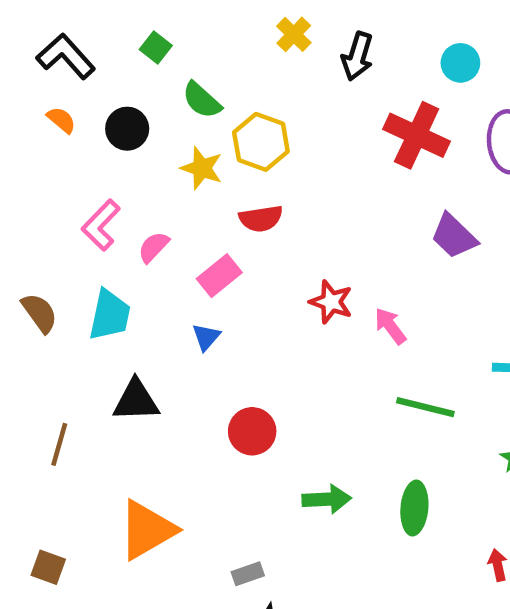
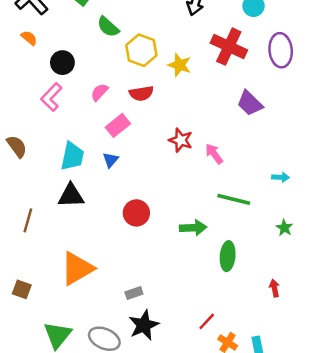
black circle: (127, 129) -> (62, 63), moved
yellow star: (202, 168) -> (180, 65), moved
pink semicircle: (153, 247) -> (99, 92), moved
cyan trapezoid: (110, 315) -> (72, 156), moved
green arrow: (327, 499) -> (193, 228), moved

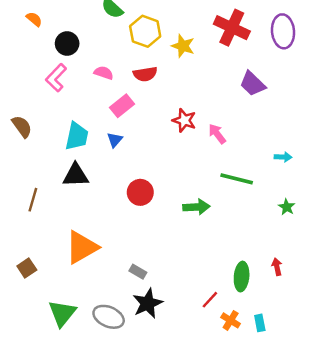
pink semicircle: (99, 92) -> (104, 73), turned 66
green ellipse: (228, 256) -> (242, 277), moved
brown square: (22, 289) -> (27, 268), turned 36
gray rectangle: (134, 293) -> (138, 272), turned 49

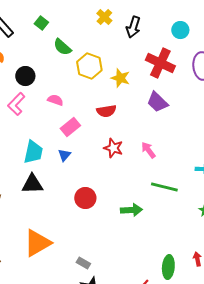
red semicircle: (145, 74) -> (106, 111), moved
purple trapezoid: (253, 84) -> (157, 102), moved
red star: (184, 120) -> (113, 148), moved

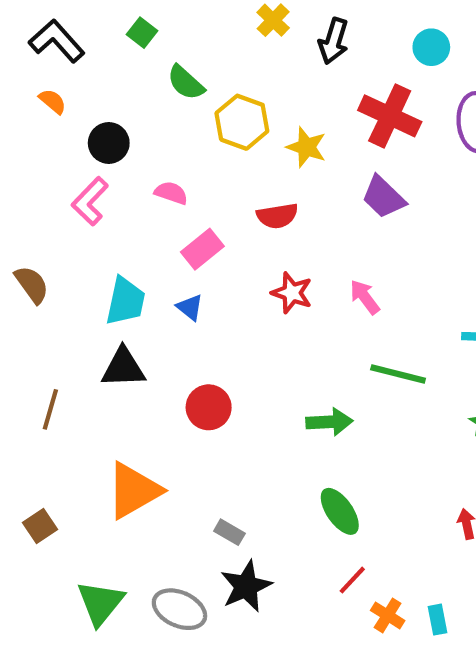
blue triangle: (64, 155) -> (190, 307), turned -32
red circle: (85, 198) -> (209, 407), moved
green ellipse: (168, 267) -> (340, 511), moved, turned -40

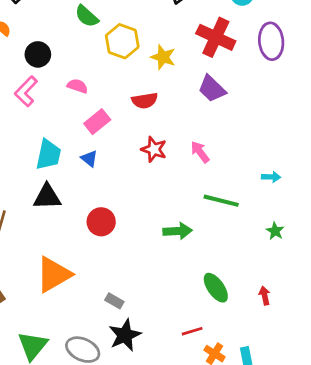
green ellipse: (340, 511) -> (216, 288), moved
red line: (352, 580) -> (192, 331), turned 30

